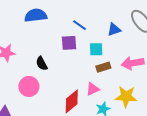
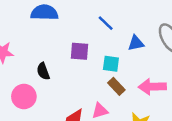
blue line: (80, 25) -> (106, 23), moved
brown rectangle: (103, 67) -> (116, 86), turned 56

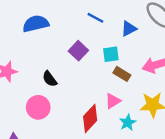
purple square: (80, 51) -> (78, 51), turned -36

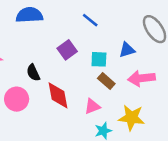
blue triangle: (129, 29) -> (127, 50), moved
red diamond: (90, 118) -> (58, 95), moved, turned -64

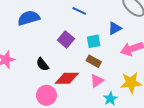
brown rectangle: (106, 81) -> (94, 61), moved
red diamond: (58, 95) -> (67, 78), turned -65
pink circle: (17, 99) -> (46, 95), moved

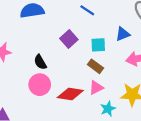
red diamond: (67, 78) -> (70, 94), moved
pink circle: (46, 95) -> (40, 85), moved

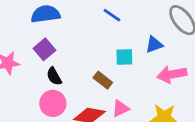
purple square: (69, 39) -> (44, 49), moved
brown rectangle: (95, 66) -> (103, 80), moved

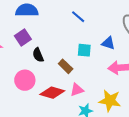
blue triangle: (154, 45) -> (108, 43), turned 32
black semicircle: (54, 76) -> (38, 55), moved

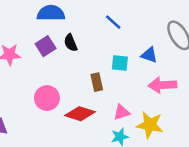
black semicircle: (38, 55) -> (71, 43), moved
brown rectangle: (66, 66) -> (97, 82), turned 32
pink triangle: (77, 90) -> (122, 112), moved

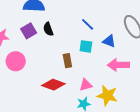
blue line: (113, 22) -> (88, 24), moved
pink circle: (47, 98) -> (16, 61), moved

